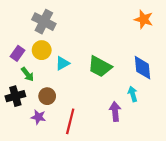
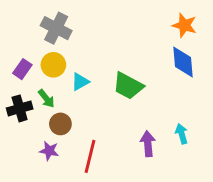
blue diamond: (143, 68) -> (183, 62), moved
green arrow: (27, 74) -> (46, 99), moved
cyan arrow: (133, 94) -> (182, 134), moved
black cross: (15, 96) -> (20, 108), moved

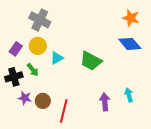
blue diamond: (183, 62) -> (130, 44), turned -35
brown circle: (60, 124) -> (43, 101), moved
purple star: (49, 151) -> (25, 98), moved

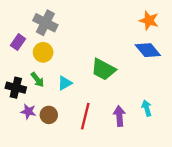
purple rectangle: (16, 49) -> (18, 42), moved
cyan triangle: (57, 58) -> (65, 83), moved
black cross: (14, 77) -> (16, 88), turned 30
red line: (64, 111) -> (85, 116), moved

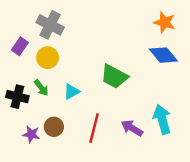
cyan arrow: (147, 108) -> (162, 119), size x1.6
purple star: (28, 112) -> (31, 134), moved
purple arrow: (119, 116) -> (132, 128), turned -54

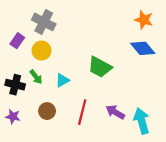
cyan arrow: (162, 119) -> (142, 121), moved
purple star: (31, 134) -> (13, 117), moved

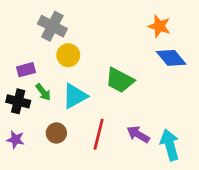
orange star: (144, 20) -> (159, 26), moved
purple rectangle: (17, 41) -> (26, 70), moved, turned 40
yellow circle: (42, 51) -> (68, 55), moved
cyan triangle: (62, 80) -> (75, 96), size x1.5

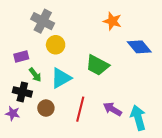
orange star: (159, 26) -> (112, 21), moved
black cross: (18, 101) -> (22, 92), moved

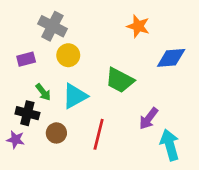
blue diamond: (139, 47) -> (171, 58), turned -55
purple rectangle: (21, 57) -> (26, 59), moved
purple arrow: (112, 109) -> (149, 118), moved, turned -84

